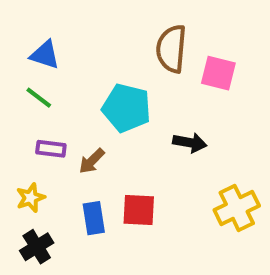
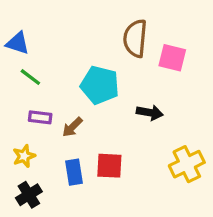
blue triangle: (45, 55) -> (18, 43), moved

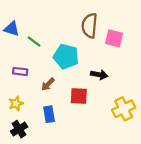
green line: (30, 77) -> (34, 42), moved
purple rectangle: (40, 117) -> (20, 71), moved
red square: (109, 166) -> (79, 96), moved

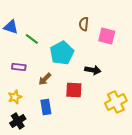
brown semicircle: (90, 26) -> (84, 24), size x0.6
cyan pentagon: (66, 57) -> (62, 53), turned 30

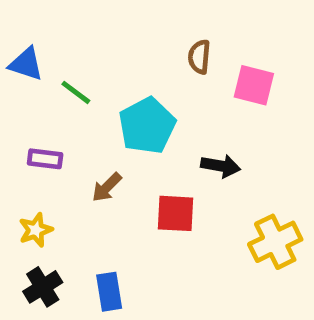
blue rectangle: (46, 107) -> (109, 292), moved

